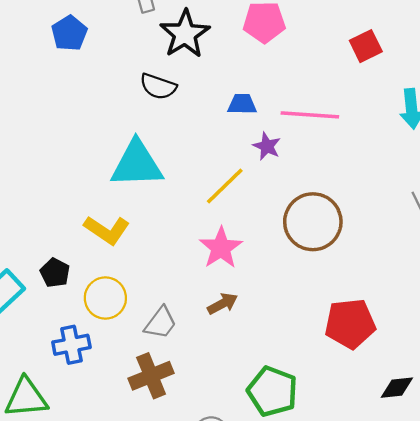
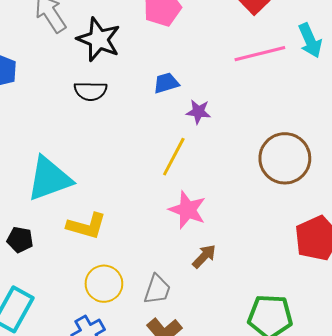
pink line: (310, 115) -> (260, 54), moved
cyan triangle: (137, 164) -> (49, 179), moved
brown circle: (313, 222) -> (285, 158), moved
black pentagon: (55, 273) -> (20, 240), moved

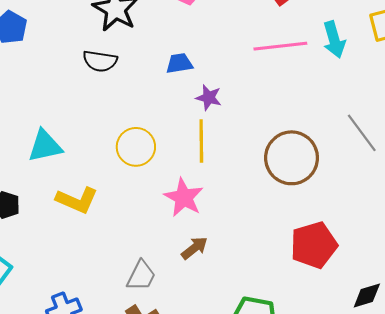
yellow line: (174, 157) -> (201, 141), moved, turned -36
cyan triangle: (49, 179) -> (45, 146), size x0.7
yellow circle: (104, 284) -> (136, 147), moved

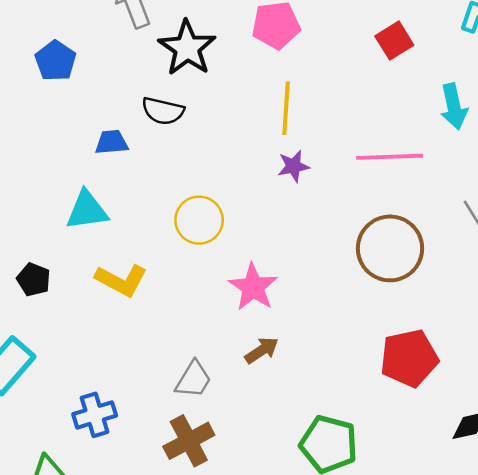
pink line: (280, 46) -> (390, 157), moved
blue trapezoid: (179, 63) -> (112, 142), moved
purple star: (209, 98) -> (294, 166), turned -30
yellow line: (201, 141) -> (286, 108), moved

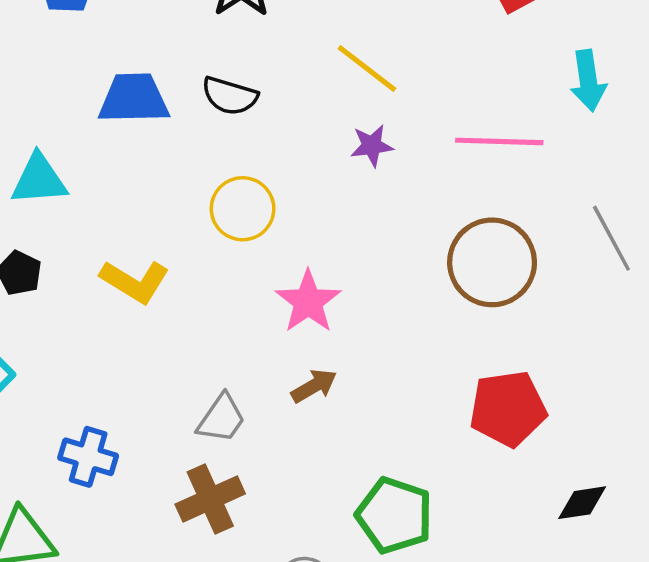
yellow line: (286, 108) -> (367, 68), turned -60
black semicircle: (163, 111) -> (230, 96), moved
blue trapezoid: (112, 142) -> (134, 99), size x1.6
cyan triangle: (87, 210) -> (39, 180), moved
blue cross: (95, 415) -> (88, 457), turned 30

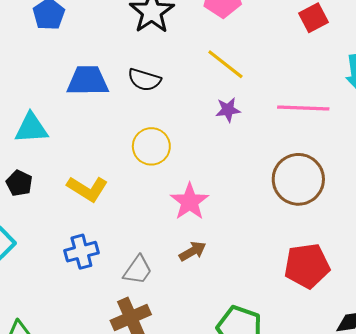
blue cross: (88, 457) -> (81, 252), moved, turned -32

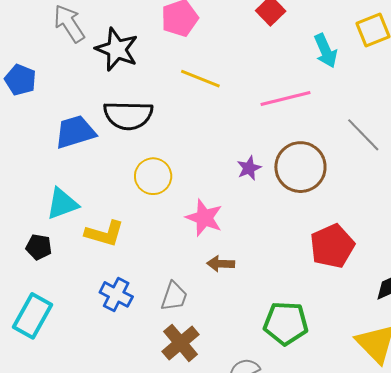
black semicircle: (144, 80) -> (128, 115), size x1.5
purple star: (228, 110) -> (249, 168), moved
cyan triangle: (31, 128) -> (62, 204), moved
brown arrow: (193, 251) -> (221, 264), turned -132
blue cross: (81, 252) -> (116, 294), turned -32

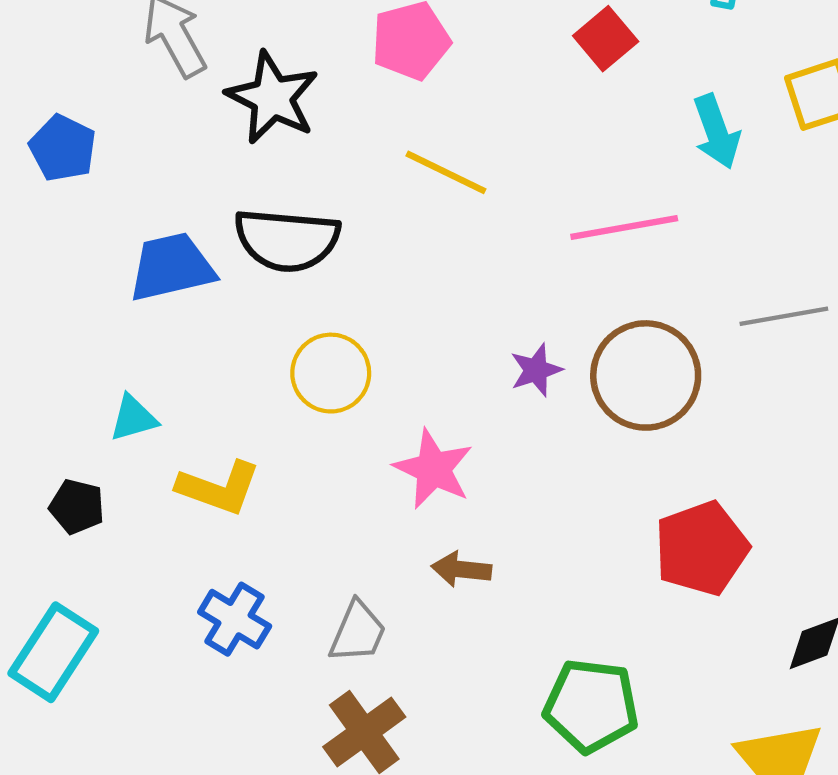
gray line: (363, 135) -> (784, 316), turned -60
cyan triangle: (62, 204) -> (133, 418), size x0.7

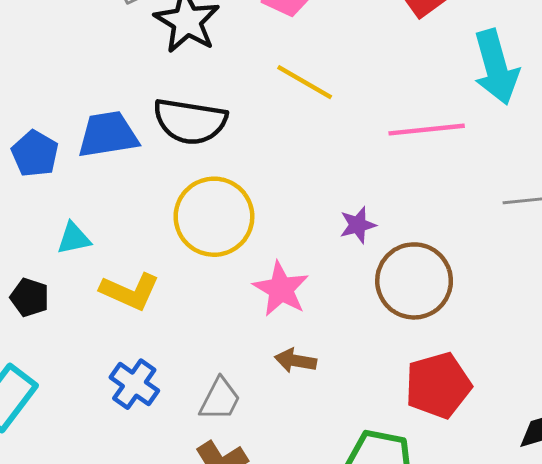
cyan arrow: (716, 132) -> (496, 67), size x1.4
blue pentagon: (63, 148) -> (35, 154), moved
yellow circle: (331, 373) -> (214, 217), size x1.4
brown circle: (646, 375) -> (414, 281), moved
red pentagon: (702, 548) -> (438, 385), moved

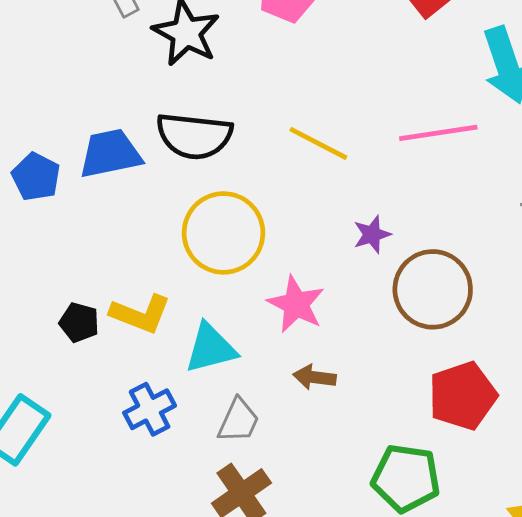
yellow line: (305, 82) -> (318, 143), moved
cyan triangle: (74, 238) -> (211, 348), moved, size x1.5
black pentagon: (30, 297) -> (79, 322), moved
blue cross: (134, 384) -> (150, 409), turned 30

